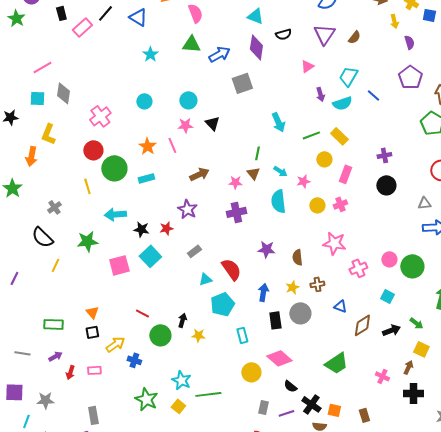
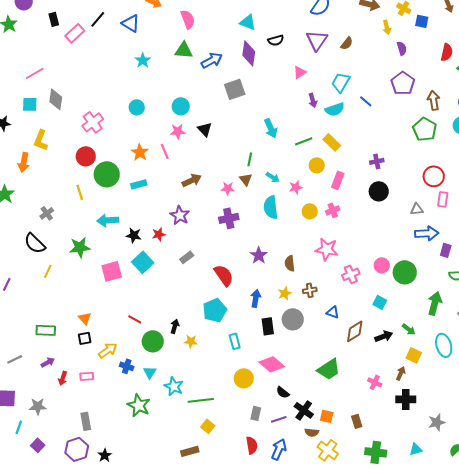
purple star: (266, 249) -> (259, 255), turned 30
cyan triangle: (205, 279) -> (150, 372), moved, turned -40
gray line: (22, 353) -> (15, 359), turned -35
yellow square: (178, 406) -> (208, 426), moved

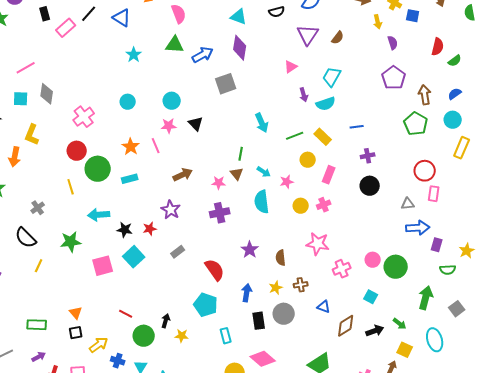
black semicircle: (276, 40) -> (277, 12), moved
blue line: (366, 101) -> (357, 127), moved, turned -48
cyan pentagon: (215, 310) -> (206, 305), turned -30

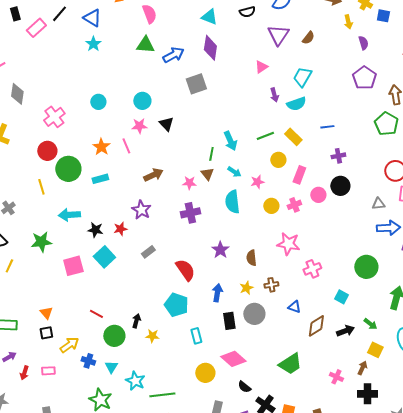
cyan star: (134, 55) -> (93, 44), moved
cyan arrow: (262, 123) -> (230, 141), moved
pink circle: (373, 260) -> (318, 195), moved

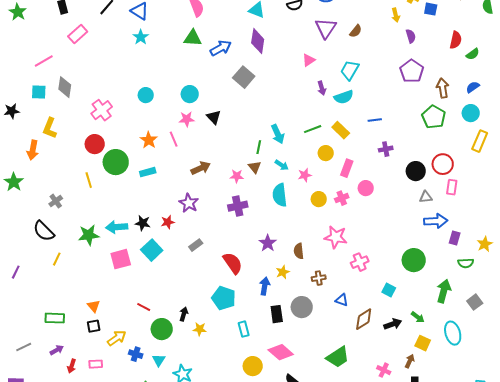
pink rectangle: (36, 28) -> (78, 34), moved
gray square: (196, 84) -> (244, 77), turned -30
black circle: (340, 186) -> (416, 171), moved
cyan arrow: (69, 215) -> (117, 227), moved
yellow star: (246, 288) -> (283, 272), moved

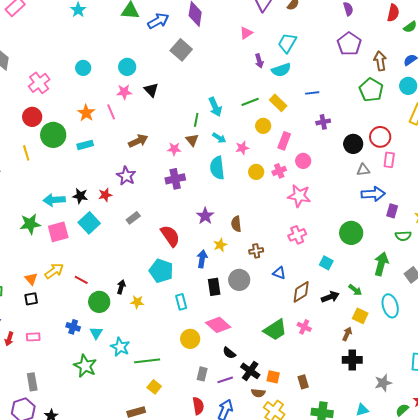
green star: (89, 235) -> (30, 224), moved
pink star: (336, 237) -> (299, 196), moved
yellow arrow: (117, 338) -> (54, 271), moved
pink cross: (384, 370) -> (304, 327), moved

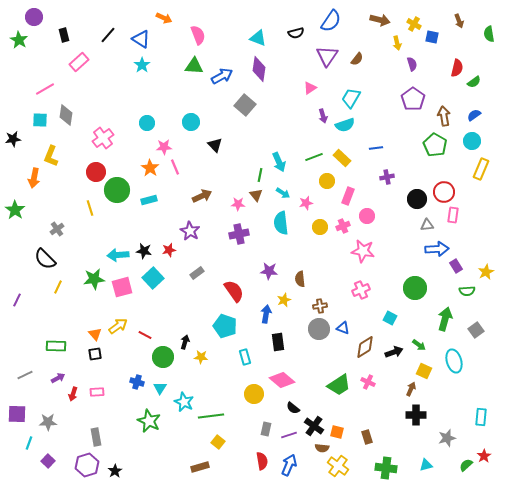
pink star: (124, 92) -> (164, 147), moved
purple rectangle: (392, 211) -> (456, 266), turned -48
purple star: (205, 216) -> (269, 271), turned -30
gray circle: (239, 280) -> (319, 329), moved

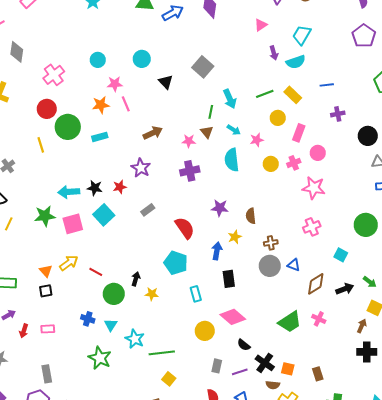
gray square: (245, 105) -> (203, 67), moved
orange star: (150, 168) -> (101, 105), turned 30

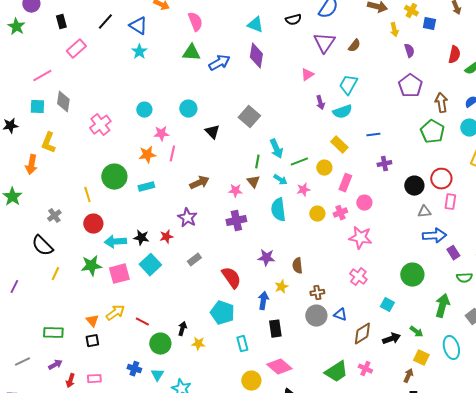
green line: (265, 94) -> (299, 162), moved
pink line: (126, 104) -> (172, 154), turned 35
red circle: (47, 109) -> (93, 224), moved
pink cross: (312, 227) -> (358, 277), turned -30

